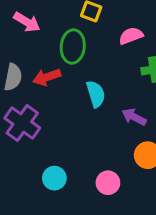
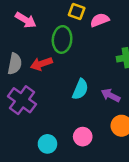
pink semicircle: (131, 36) -> (100, 20), moved
cyan semicircle: (96, 94) -> (80, 89), moved, turned 40
pink circle: (108, 183) -> (83, 137), moved

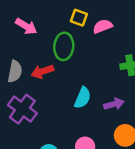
purple arrow: (111, 95) -> (114, 104), turned 138

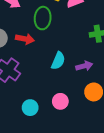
red arrow: (42, 71) -> (25, 39), turned -150

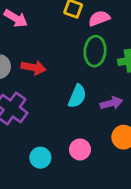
green ellipse: (43, 18) -> (95, 51), moved

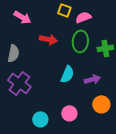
red arrow: (34, 68) -> (48, 39), moved

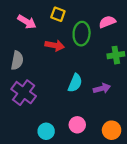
yellow square: (64, 10) -> (58, 14), moved
pink semicircle: (83, 17) -> (107, 22), moved
green ellipse: (80, 41) -> (82, 34), moved
orange circle: (101, 104) -> (112, 130), moved

